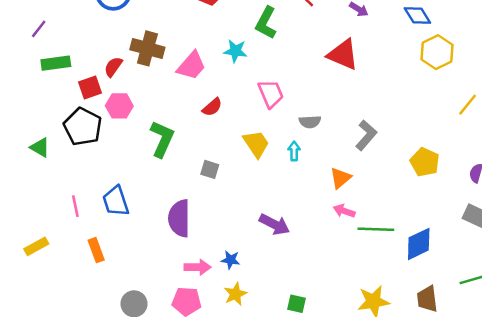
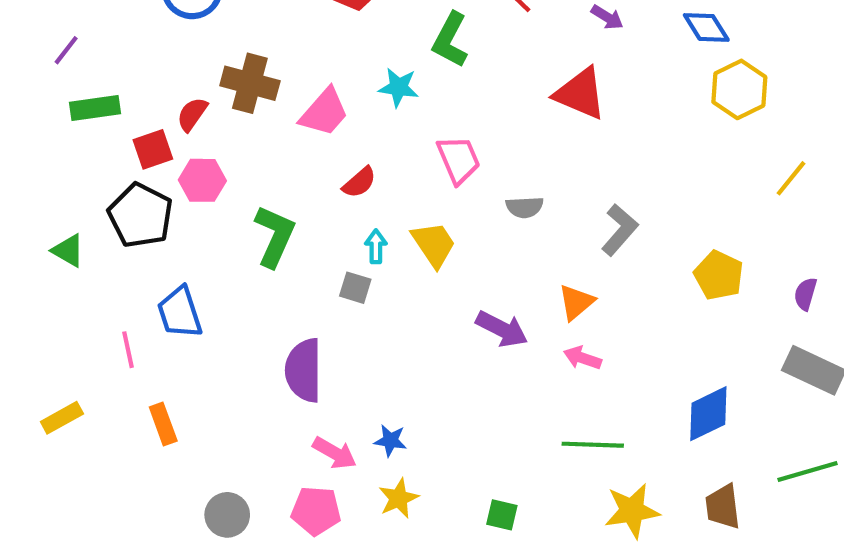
cyan arrow: (294, 151) -> (376, 246), moved
blue trapezoid: (116, 201) -> (180, 312), moved
purple arrow: (274, 224) -> (502, 329), moved
green line: (376, 229) -> (593, 445), moved
pink arrow: (198, 267) -> (335, 453), turned 30

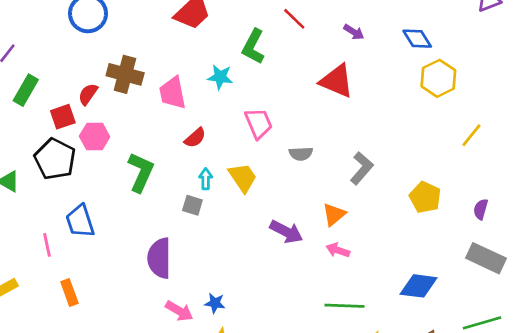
green rectangle: (95, 108) -> (26, 90), turned -52
pink trapezoid: (324, 112) -> (173, 93), turned 128
blue diamond: (708, 414) -> (419, 286), turned 33

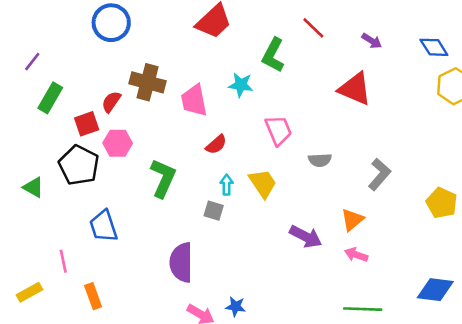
pink line: (47, 245) -> (63, 261), moved

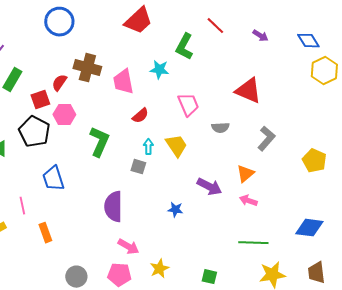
red triangle: (355, 89) -> (248, 91), moved
blue star: (236, 307) -> (175, 210), moved

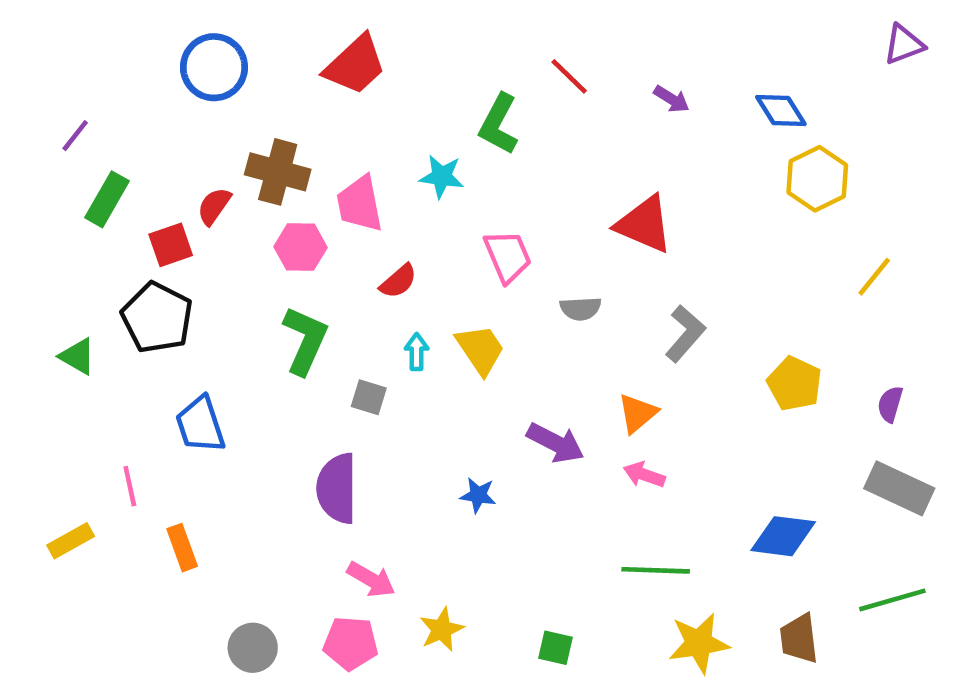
red trapezoid: (138, 21) -> (355, 65), moved
pink hexagon: (64, 115) -> (301, 247), moved
gray square: (138, 167) -> (369, 397), moved

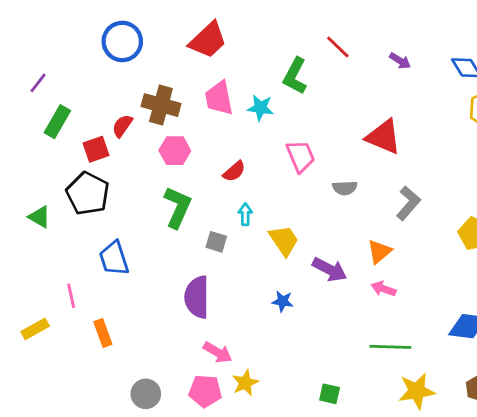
pink trapezoid: (360, 204) -> (219, 98), moved
yellow trapezoid: (480, 350) -> (284, 240), moved
yellow star: (442, 630) -> (245, 383), moved

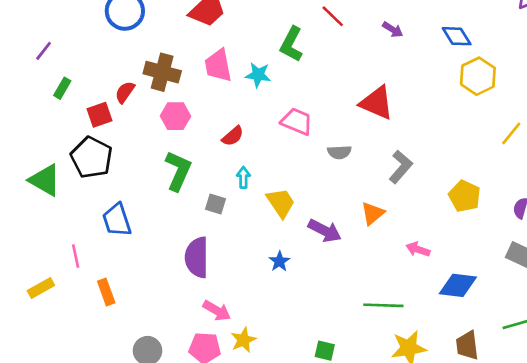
green rectangle: (57, 122) -> (62, 88), size x0.7
pink trapezoid: (301, 156) -> (297, 121), turned -44
green triangle: (39, 217) -> (45, 180), size x1.5
pink arrow: (383, 289) -> (418, 249), moved
blue star: (283, 301) -> (279, 261), turned 30

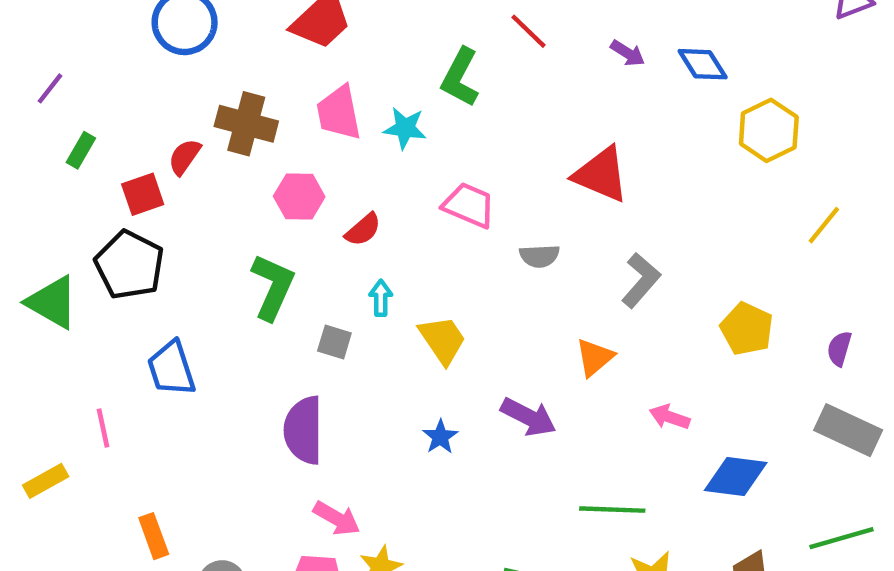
blue diamond: (457, 36) -> (703, 64), moved
pink hexagon: (175, 116) -> (299, 197), moved
purple arrow: (325, 231) -> (528, 417), moved
orange rectangle: (106, 292) -> (154, 536), moved

